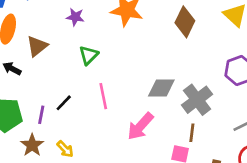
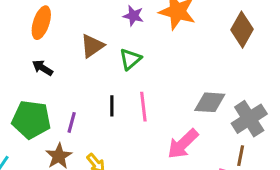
purple star: (75, 17) -> (133, 16), moved
brown triangle: (37, 46) -> (92, 46), moved
black line: (64, 103) -> (112, 106), moved, turned -48

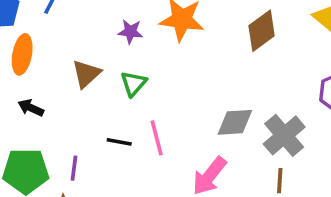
brown diamond: (242, 30) -> (262, 31), turned 32
black line: (112, 106) -> (119, 142), turned -72

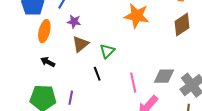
purple star: (130, 32) -> (74, 22), moved
pink line: (157, 138) -> (133, 83), moved
black line: (119, 142) -> (97, 74), moved, turned 56

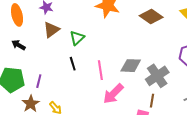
brown diamond: (182, 25) -> (151, 17), turned 65
orange ellipse: (44, 31) -> (17, 15), turned -30
black line: (97, 74) -> (73, 64), moved

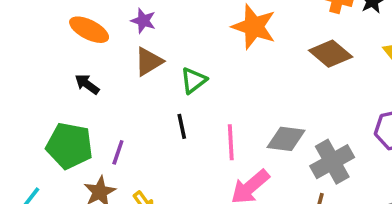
orange ellipse: (17, 15) -> (89, 30), turned -55

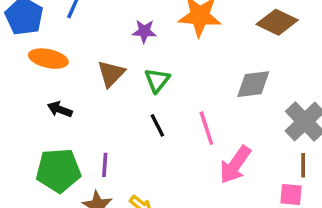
purple star: (143, 21) -> (144, 31), moved
gray diamond: (286, 139) -> (253, 84), moved

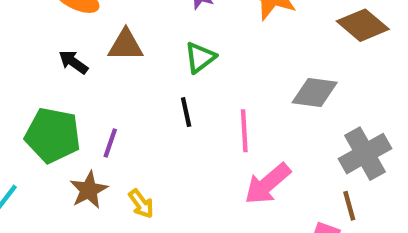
brown triangle: (111, 74) -> (126, 45), moved, turned 32
brown line: (303, 165) -> (349, 206), turned -30

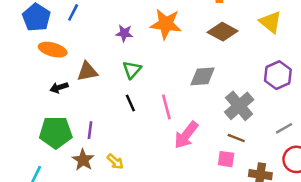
black arrow: (73, 62) -> (59, 87), turned -42
brown line: (349, 206) -> (236, 138), turned -42

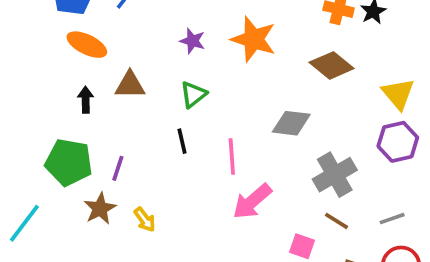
yellow triangle: (270, 22) -> (398, 94), moved
black arrow: (59, 87) -> (86, 100), turned 96
brown line: (236, 138) -> (336, 221), moved

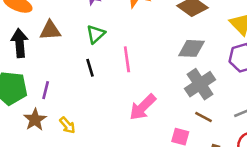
black arrow: (86, 100) -> (20, 43), size x1.5
gray diamond: (291, 123) -> (192, 48), moved
pink line: (232, 156) -> (127, 59), moved

